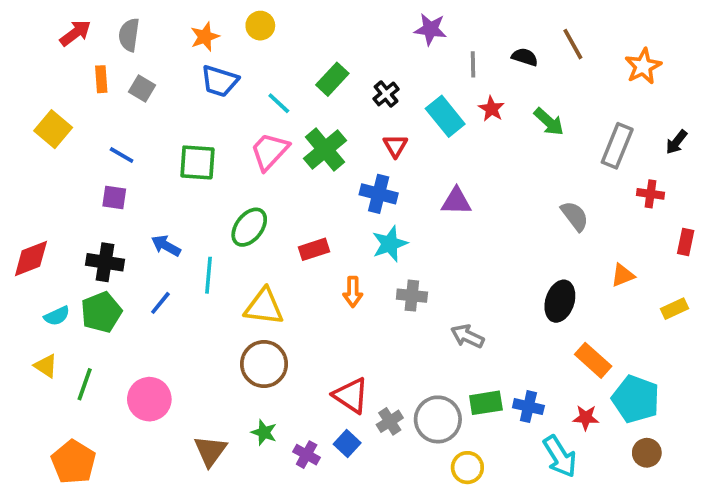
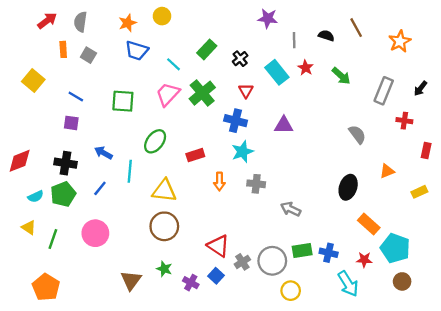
pink circle: (149, 399) -> (95, 233), moved

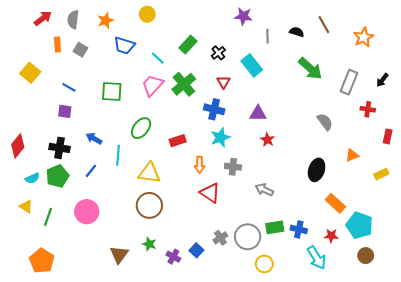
orange star: (128, 23) -> (105, 20), moved
red star: (306, 68) -> (267, 140), moved
green arrow: (341, 76) -> (310, 69), size x1.4
red diamond: (20, 161) -> (18, 146), turned -30
red triangle: (218, 246) -> (210, 193), moved

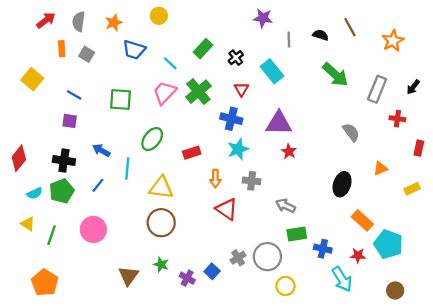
purple triangle: (258, 113) -> (279, 123), size x1.4
green rectangle: (275, 227) -> (297, 234), moved
brown circle: (366, 256) -> (395, 290), moved

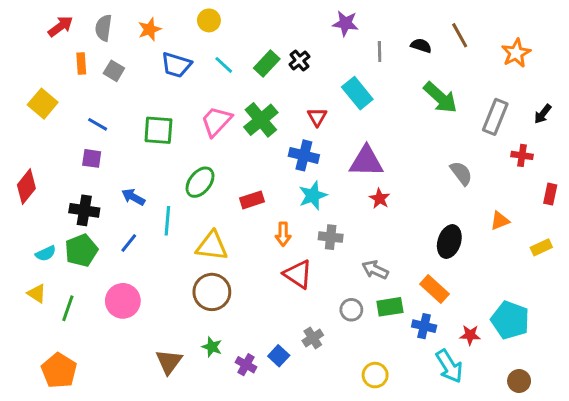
black cross: (236, 58) -> (299, 60), moved
cyan line: (170, 63) -> (224, 65), moved
red diamond: (19, 158) -> (26, 187), moved
orange rectangle: (362, 220) -> (434, 289), moved
gray circle: (267, 257) -> (351, 310), moved, size x0.6

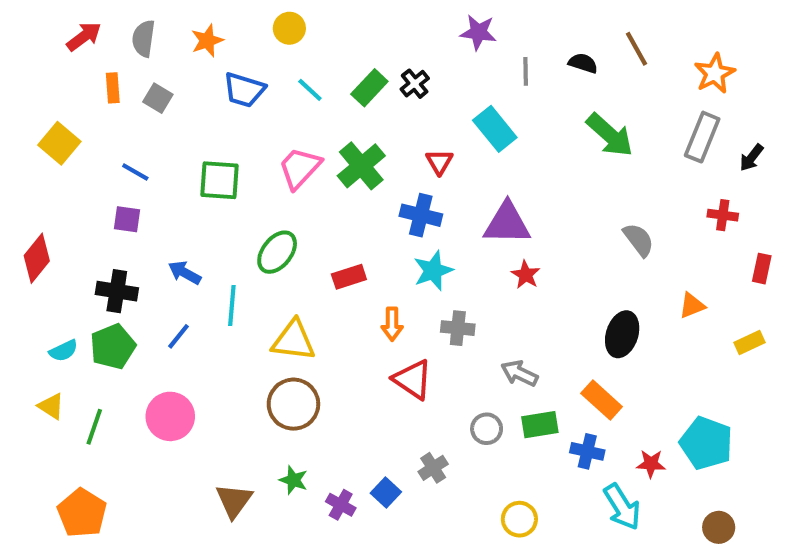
gray rectangle: (495, 117) -> (702, 137), moved

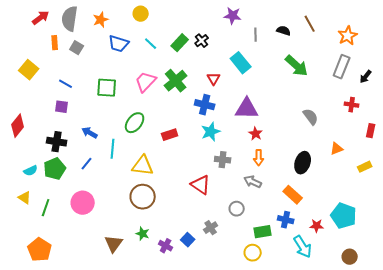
gray semicircle: (144, 38) -> (70, 19), size x1.4
orange arrow: (392, 324) -> (259, 158), moved
green rectangle: (540, 425) -> (263, 232), moved

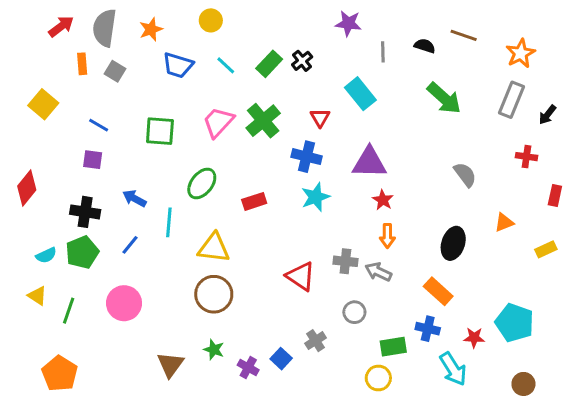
brown line: (310, 24) -> (464, 35), turned -42
gray cross: (223, 160) -> (345, 261), moved

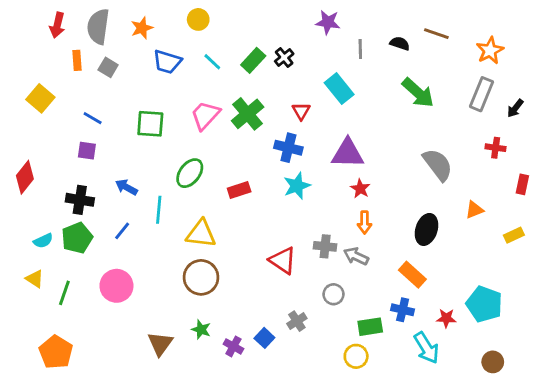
red arrow: (61, 26) -> (57, 25), turned 140
gray semicircle: (465, 175) -> (438, 165), size x1.4

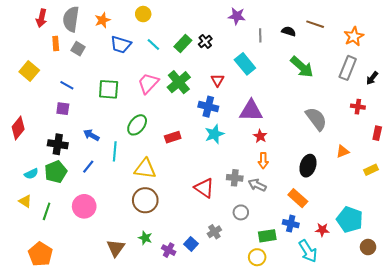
brown circle: (493, 362) -> (368, 247), moved

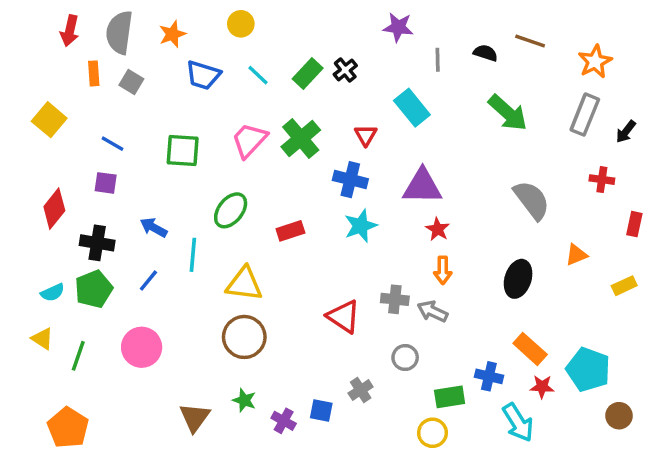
red diamond: (18, 128) -> (54, 209), moved
orange rectangle: (298, 198) -> (530, 349), moved
blue square: (191, 244) -> (321, 411), turned -32

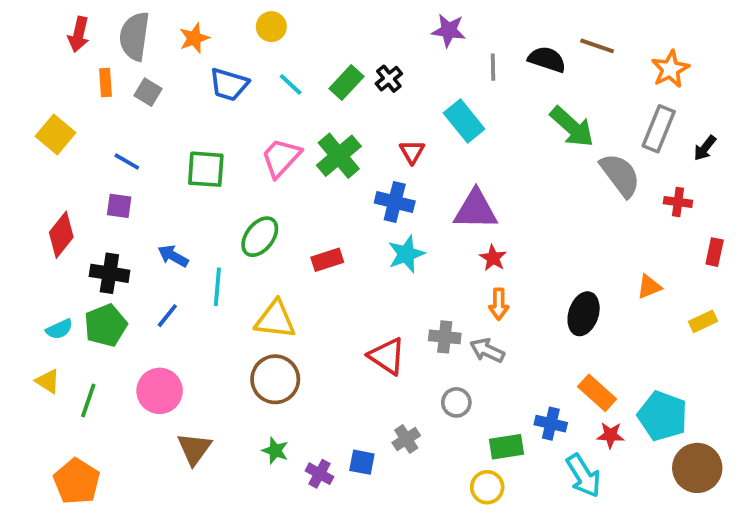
black semicircle: (486, 53) -> (547, 59), size x1.4
gray semicircle: (532, 200) -> (620, 175), moved
brown circle: (619, 416) -> (697, 468), size x1.6
brown triangle: (195, 417) -> (194, 449), moved

